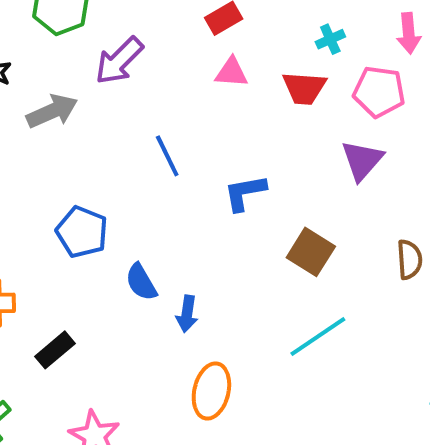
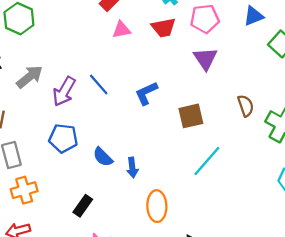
purple arrow: (119, 61) -> (64, 91), moved
brown square: (311, 252) -> (191, 116), turned -30
black rectangle: (55, 350) -> (83, 206), moved

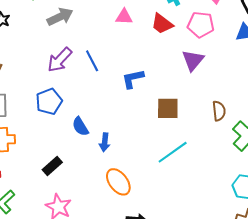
red trapezoid: (163, 28) -> (162, 24), turned 35
gray arrow: (30, 77) -> (60, 17), moved
blue pentagon: (63, 138) -> (49, 101), turned 30
orange ellipse: (157, 206) -> (118, 182), turned -48

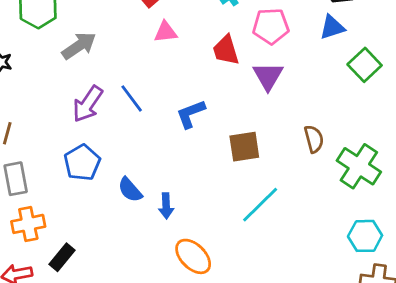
red trapezoid: (162, 24) -> (226, 50), moved, turned 45
black rectangle: (52, 166) -> (62, 257), moved

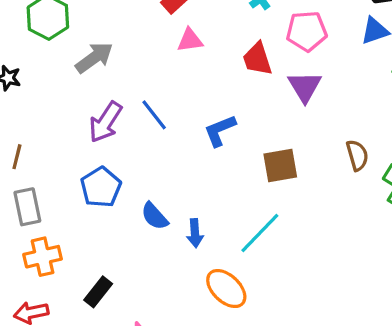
cyan line: (260, 205) -> (260, 233), moved
black rectangle: (62, 257) -> (98, 292), moved

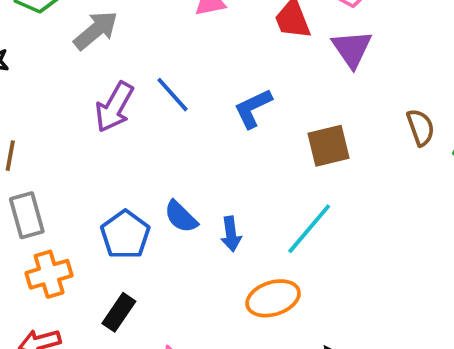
blue pentagon: (101, 187) -> (125, 235), moved
orange ellipse: (226, 289) -> (273, 298), turned -57

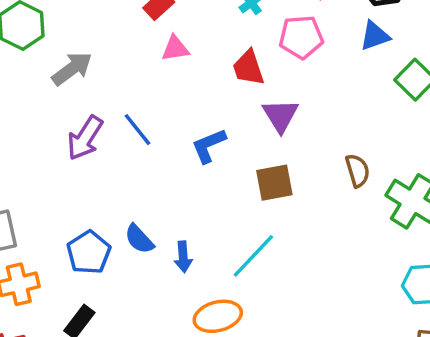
purple triangle: (352, 49) -> (280, 115), moved

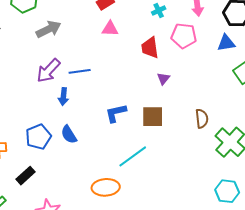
purple triangle: (280, 115) -> (163, 79), size x0.6
blue line: (137, 130) -> (80, 71), turned -70
blue L-shape: (209, 146) -> (116, 113), moved
blue arrow: (183, 257) -> (63, 97), moved

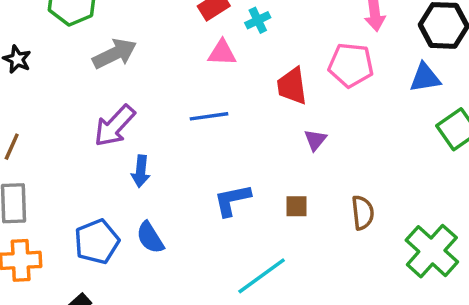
cyan cross: (159, 10) -> (258, 20), moved
blue line: (80, 71) -> (209, 116), moved
brown square: (153, 117) -> (297, 206), size x0.6
brown semicircle: (202, 119) -> (363, 213), moved

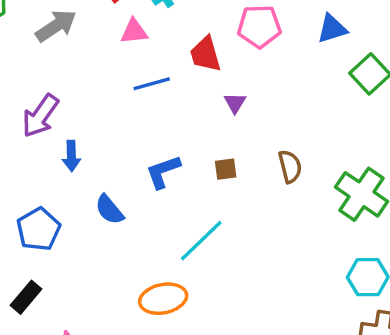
gray arrow: (115, 54) -> (56, 26), moved
blue line: (209, 116) -> (152, 84), moved
blue semicircle: (150, 238) -> (109, 210), moved

